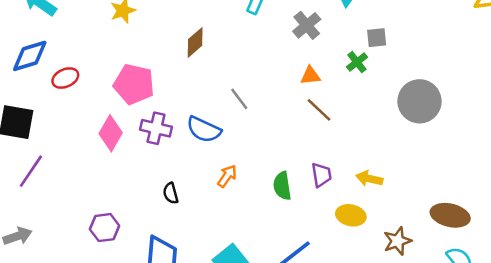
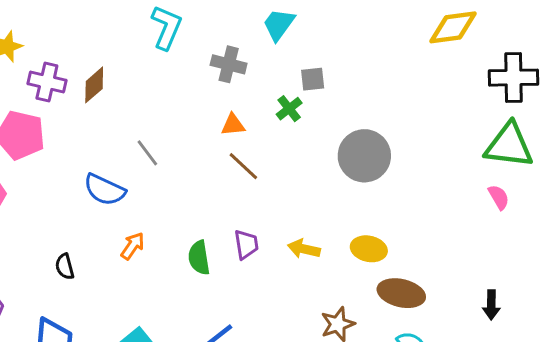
gray cross: (307, 25) -> (229, 64), turned -36
purple cross: (156, 128) -> (47, 82), moved
yellow ellipse: (351, 215) -> (369, 249), moved

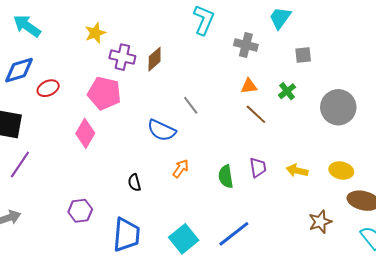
green cross: (289, 109) -> (287, 91), moved

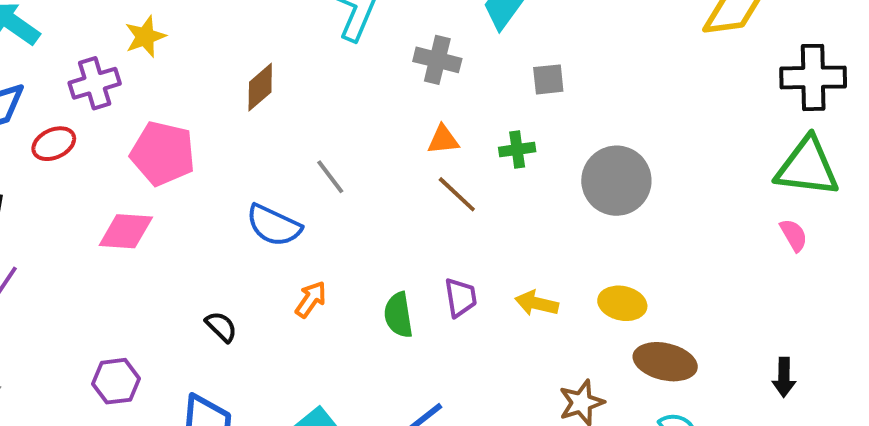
purple cross: (122, 57) -> (95, 83), moved, turned -30
green cross: (287, 91) -> (517, 149), turned 30
pink diamond: (85, 133) -> (126, 231), turned 64
black semicircle: (134, 183) -> (221, 327), turned 150

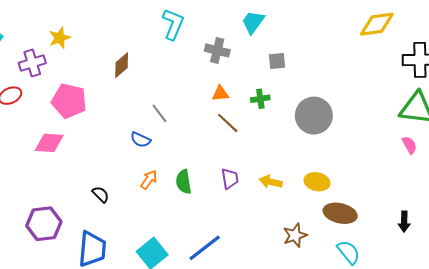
blue semicircle: (274, 225) -> (141, 140), moved, size x0.7
green semicircle: (398, 315) -> (184, 182), moved
purple hexagon: (116, 381) -> (44, 224), size x1.4

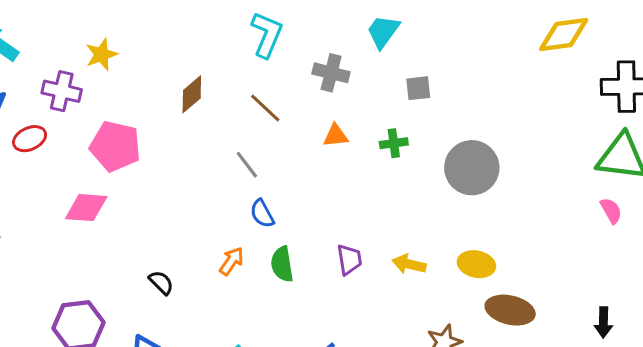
purple cross: (32, 63) -> (62, 91), turned 30
brown line: (228, 123) -> (265, 108), moved
blue semicircle: (141, 140) -> (262, 214), moved, turned 36

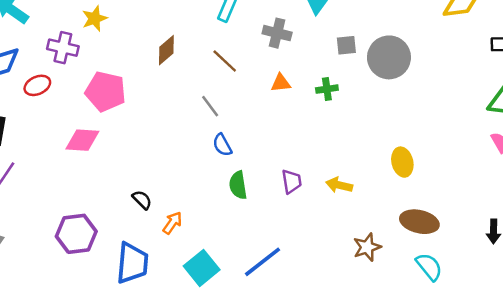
gray circle: (472, 168) -> (389, 57), moved
orange arrow: (232, 261) -> (172, 223), moved
yellow ellipse: (476, 264) -> (402, 162), moved, turned 64

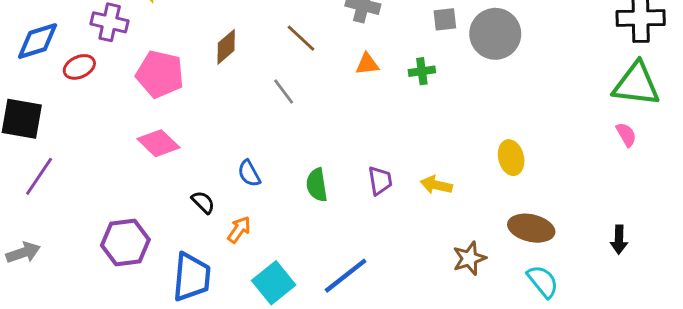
brown diamond: (166, 50) -> (226, 47), moved
pink diamond: (82, 140) -> (158, 143), moved, turned 40
blue semicircle: (222, 145) -> (249, 173), moved

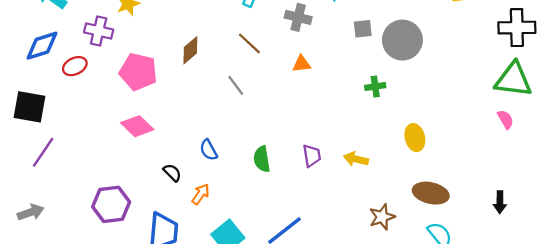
green cross: (422, 71) -> (375, 87), moved

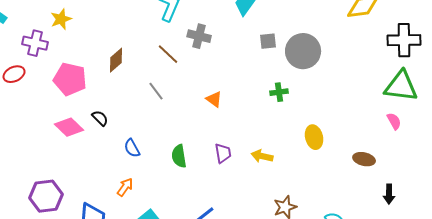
gray cross: (298, 17) -> (199, 36), moved
orange triangle: (302, 64) -> (214, 99), moved, turned 42
black semicircle: (172, 173) -> (100, 118), moved
brown ellipse: (431, 193) -> (364, 159), moved, size x0.7

